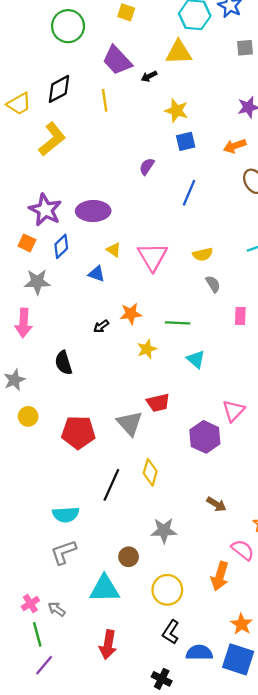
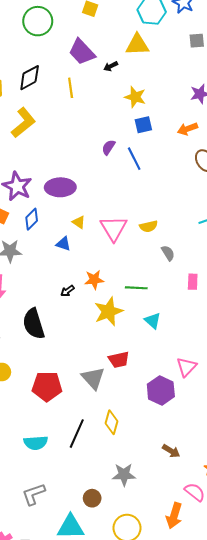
blue line: (189, 193) -> (134, 159), moved, turned -50
yellow semicircle: (203, 254) -> (149, 226), moved
yellow star: (147, 349) -> (109, 311), size x1.6
black semicircle: (63, 363) -> (34, 324), size x1.4
cyan semicircle: (66, 515) -> (36, 443), moved

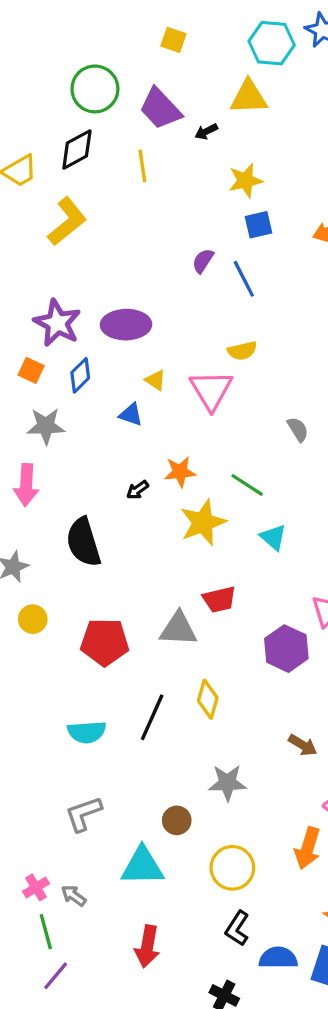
green circle: (38, 21) -> (95, 89), moved
yellow star: (135, 97) -> (245, 181), turned -30
yellow semicircle: (149, 226) -> (242, 351), moved
green line: (136, 288) -> (247, 485), turned 30
gray triangle: (93, 378) -> (178, 629), turned -45

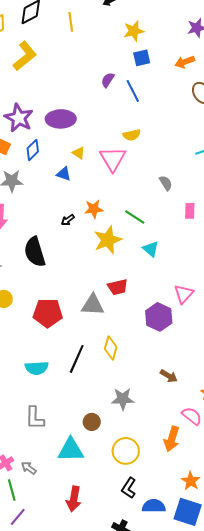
gray L-shape: (83, 814) -> (35, 418), turned -70

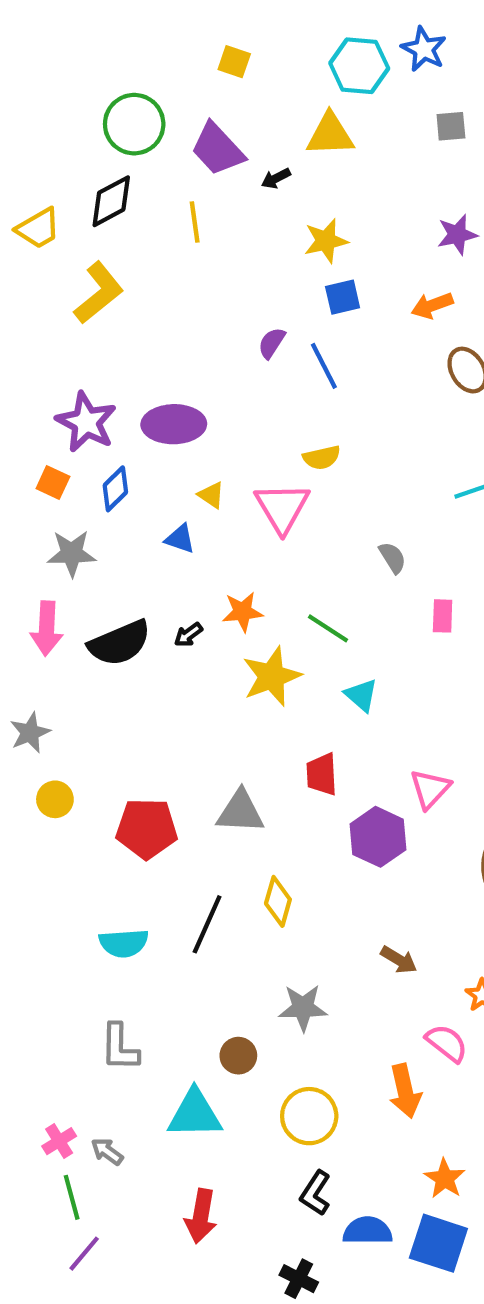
black semicircle: (35, 252) -> (120, 643), moved, turned -96
red trapezoid: (118, 287) -> (322, 774), moved, turned 100
orange arrow: (172, 439) -> (405, 1091), turned -30

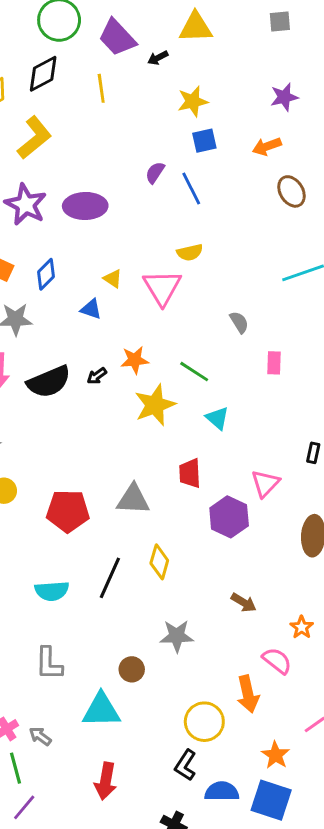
purple star: (86, 422) -> (26, 205), moved
purple ellipse: (174, 424) -> (85, 206), moved
yellow circle: (309, 1116) -> (204, 722), moved

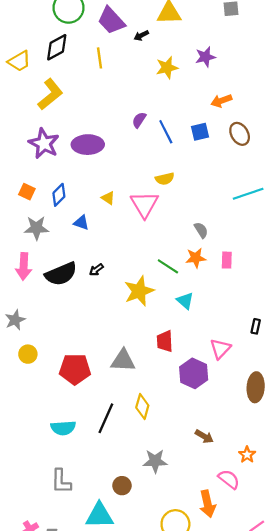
purple star: (284, 97) -> (205, 57), moved
blue square: (204, 141) -> (200, 132), moved
blue triangle: (91, 309) -> (81, 223), moved
orange star: (135, 360) -> (196, 258), moved

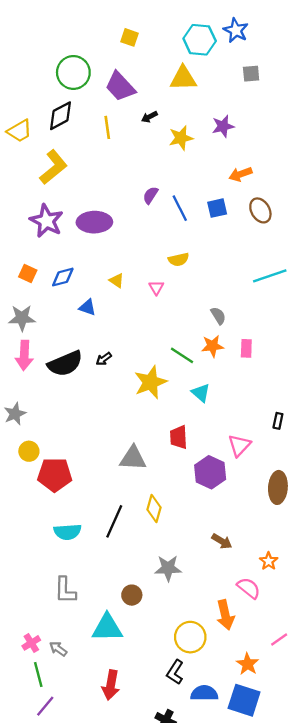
black arrow: (141, 35) -> (149, 117), moved
blue diamond: (59, 195) -> (63, 277), turned 30
pink triangle: (144, 204) -> (156, 288), size x0.5
gray star: (36, 228) -> (22, 318), moved
red pentagon: (75, 369) -> (55, 475), moved

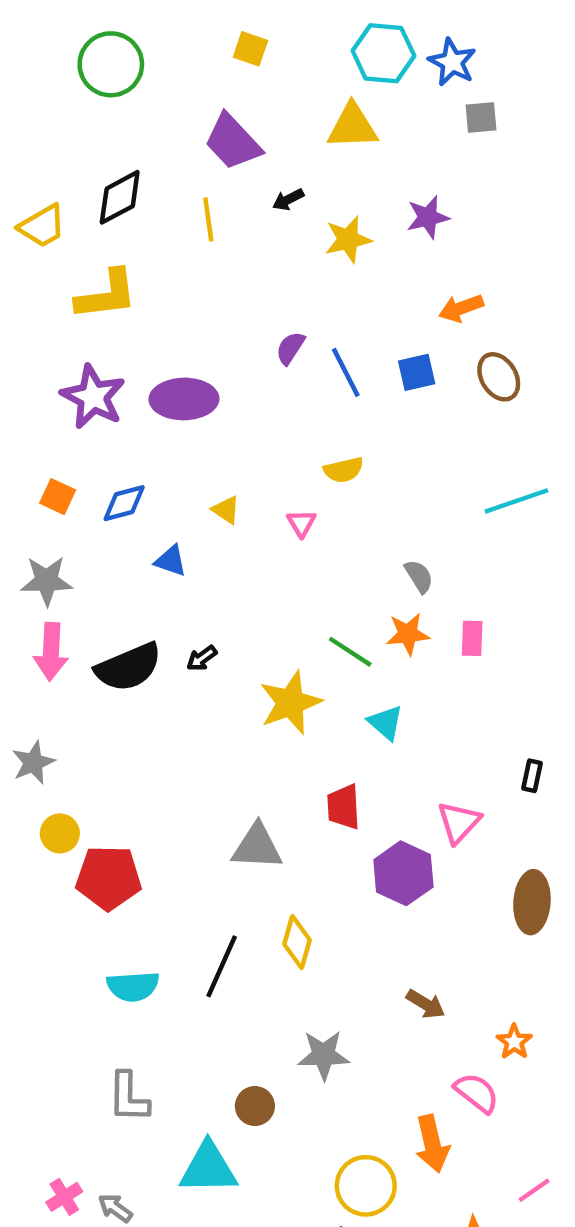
blue star: (236, 30) -> (452, 62), moved
green circle: (73, 72) -> (111, 64), moved
yellow L-shape: (53, 167) -> (106, 295), turned 32

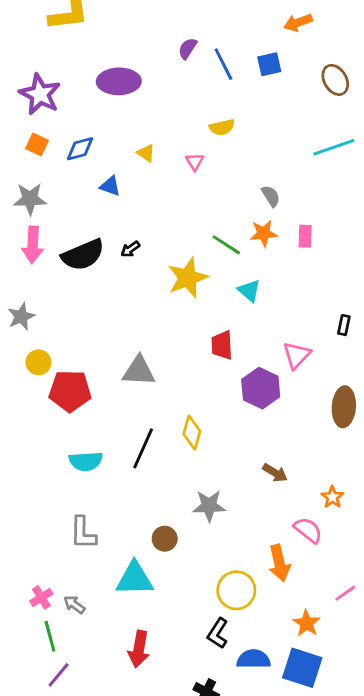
brown ellipse: (499, 377) -> (335, 80), moved
purple star: (93, 397) -> (40, 94), moved
gray triangle: (257, 847) -> (139, 371), moved

